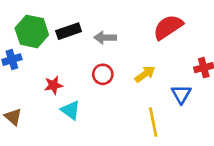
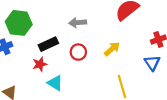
black rectangle: (69, 31) -> (48, 44), moved
blue triangle: (181, 94) -> (152, 63), moved

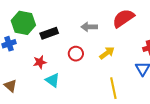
gray arrow: (78, 23) -> (89, 27), moved
black rectangle: (48, 44) -> (49, 33), moved

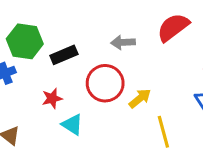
yellow arrow: (107, 53) -> (140, 98), moved
red circle: (76, 54) -> (105, 83), size x1.6

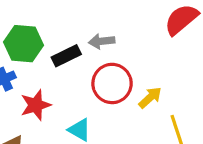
gray arrow: (123, 42) -> (102, 41), moved
red star: (52, 98) -> (36, 105), moved, size x1.4

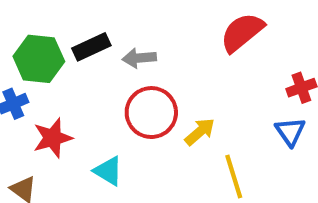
black rectangle: (66, 56) -> (91, 47), moved

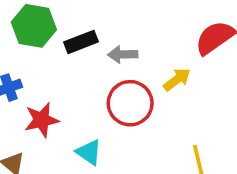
green hexagon: (39, 59) -> (34, 26), moved
yellow arrow: (200, 132) -> (177, 79), moved

